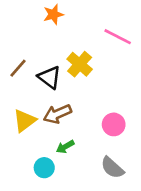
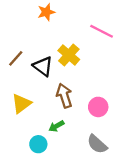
brown arrow: (57, 114) -> (64, 96), moved, turned 95

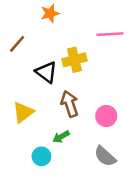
pink line: (102, 31) -> (110, 34), turned -30
yellow cross: (69, 55) -> (74, 60), turned 35
brown line: (16, 58) -> (17, 44), moved

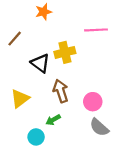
gray semicircle: (105, 156) -> (99, 127), moved

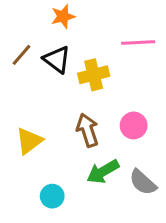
black triangle: (40, 63) -> (57, 59), moved
pink circle: (93, 102) -> (134, 125), moved
green arrow: (53, 120) -> (103, 172), moved, size x1.5

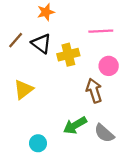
pink circle: (134, 125) -> (109, 66), moved
brown arrow: (88, 130) -> (94, 91), moved
yellow triangle: (29, 141) -> (23, 89), moved

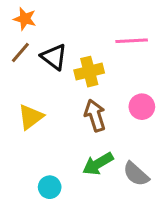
orange star: (46, 12) -> (25, 19), moved, turned 30
pink circle: (109, 66) -> (142, 107), moved
brown arrow: (94, 91) -> (95, 115), moved

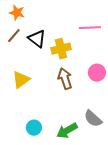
green arrow: (98, 164) -> (67, 131), moved

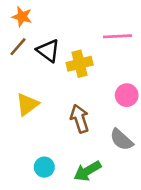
brown arrow: (65, 79) -> (80, 119), moved
gray semicircle: (93, 119) -> (121, 140), moved

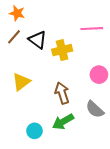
green arrow: (87, 171) -> (63, 122), moved

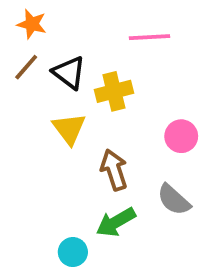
pink line: (92, 29) -> (149, 37), moved
yellow triangle: (21, 82) -> (69, 129), moved, turned -30
cyan circle: (34, 131) -> (73, 252), moved

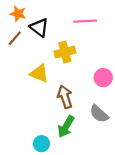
black triangle: (69, 73) -> (39, 28), moved
yellow triangle: (69, 129) -> (39, 73), turned -30
green arrow: (116, 222) -> (66, 127), turned -30

